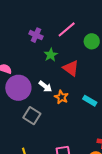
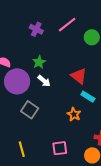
green star: (51, 55) -> (39, 62), moved
red triangle: (71, 68) -> (79, 76), moved
orange star: (61, 97) -> (74, 114), moved

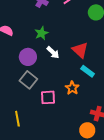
purple circle: (17, 81) -> (28, 57), moved, size x0.7
white arrow: (44, 81) -> (53, 52), moved
pink square: (60, 148) -> (48, 97), moved

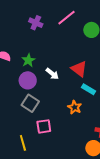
green star: (41, 33) -> (28, 60), moved
pink square: (48, 97) -> (44, 126), moved

